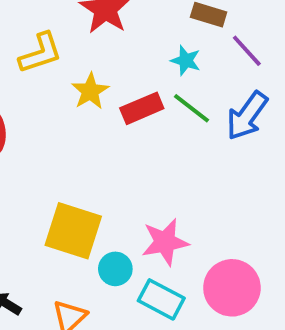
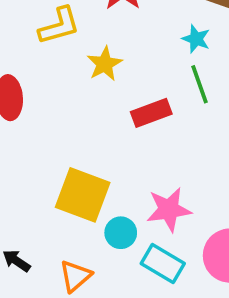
red rectangle: (142, 108) -> (151, 113), moved
green line: (192, 108) -> (200, 84), turned 30

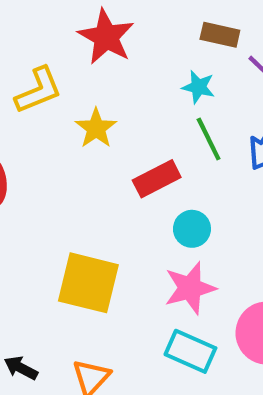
cyan circle: (121, 233) -> (192, 229), moved

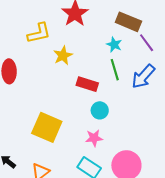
brown rectangle: (220, 35) -> (128, 22), size x1.4
red rectangle: (157, 179) -> (87, 84), turned 35
pink star: (190, 288) -> (94, 138), size x0.7

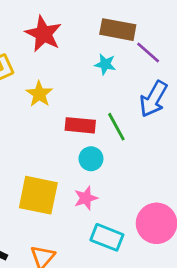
green line: (115, 70) -> (116, 127), moved
cyan circle: (100, 110) -> (91, 159), moved
pink star: (94, 138) -> (86, 198), moved

